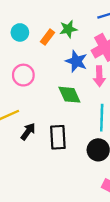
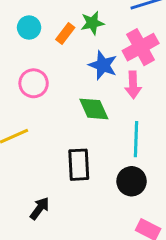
black arrow: (28, 131) -> (40, 208), moved

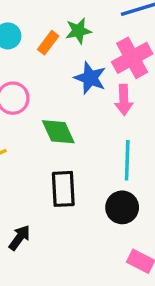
green diamond: (94, 109) -> (58, 132), moved

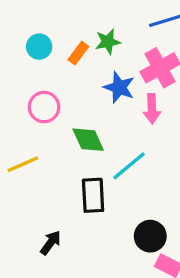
cyan line: (127, 160) -> (129, 166), moved, turned 48
black circle: (122, 207) -> (150, 236), moved

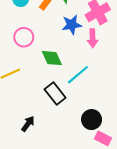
blue star: (119, 87) -> (72, 25), turned -30
black rectangle: (93, 195) -> (55, 93), turned -35

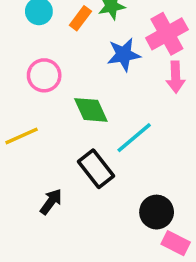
pink arrow: (93, 38) -> (176, 77), moved
black arrow: (28, 124) -> (51, 202), moved

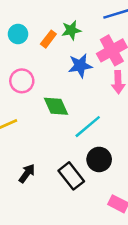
black rectangle: (96, 169) -> (71, 176), moved
black circle: (157, 212) -> (99, 159), moved

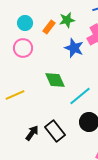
blue star: (80, 66) -> (74, 48), turned 30
pink circle: (22, 81) -> (23, 48), moved
black rectangle: (71, 176) -> (55, 131), moved

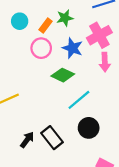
pink circle: (23, 48) -> (41, 48), moved
green diamond: (55, 80) -> (63, 75), moved, turned -40

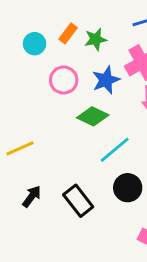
orange rectangle: (45, 25) -> (68, 33), moved
blue star: (72, 48) -> (106, 80), turned 30
black arrow: (27, 140) -> (32, 196), moved

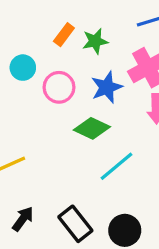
cyan circle: (35, 44) -> (23, 68), moved
black circle: (128, 188) -> (125, 230), moved

